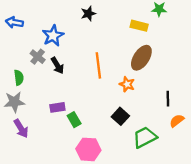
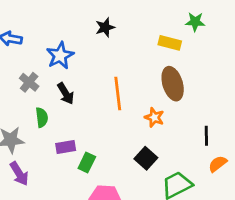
gray cross: (38, 57) -> (29, 82), moved
brown ellipse: (141, 58) -> (173, 84), turned -50
green semicircle: (19, 78) -> (42, 117), moved
green rectangle: (74, 120) -> (87, 162), turned 56

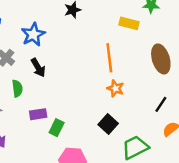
brown ellipse: (173, 84) -> (161, 59), moved
orange line: (118, 94) -> (109, 58), moved
black line: (206, 136) -> (161, 104), turned 35

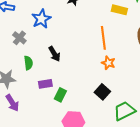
black arrow: (38, 68) -> (54, 54), moved

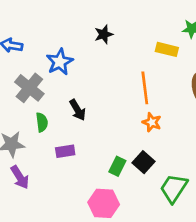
gray cross: (19, 38) -> (29, 88), size x1.5
green rectangle: (60, 95) -> (117, 166), moved
green trapezoid: (124, 111) -> (174, 188), turned -30

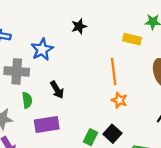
gray cross: (29, 88) -> (17, 71), turned -35
purple rectangle: (65, 151) -> (47, 124), size x1.5

